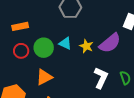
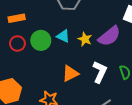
orange triangle: (44, 77) -> (70, 73), moved

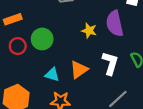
cyan triangle: (63, 36) -> (52, 75), moved
purple semicircle: (109, 36) -> (115, 24), turned 125

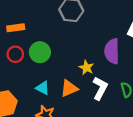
yellow star: (89, 31) -> (86, 68), moved

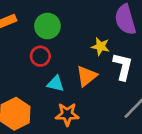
green circle: (40, 52) -> (47, 26), moved
red circle: (15, 54) -> (40, 56), moved

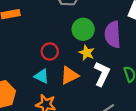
green circle: (47, 26) -> (83, 29), moved
red circle: (40, 56) -> (50, 52), moved

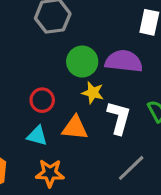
purple semicircle: (113, 34) -> (124, 61), turned 110
orange triangle: (69, 75) -> (75, 128), turned 42

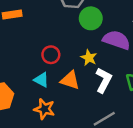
green circle: (82, 62) -> (91, 18), moved

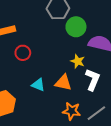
red circle: (51, 55) -> (23, 53), moved
orange star: (44, 109) -> (72, 111), moved

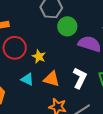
red circle: (23, 53) -> (15, 48), size x1.5
yellow star: (78, 61) -> (39, 56), moved

